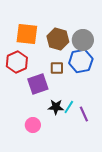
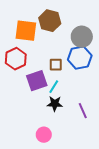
brown hexagon: (58, 39) -> (50, 21), moved
cyan line: (69, 107) -> (54, 87), moved
pink circle: (33, 125) -> (44, 135), moved

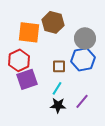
purple square: (37, 81) -> (27, 79), moved
purple line: (83, 111) -> (82, 101), moved, turned 63

